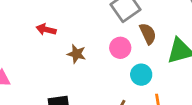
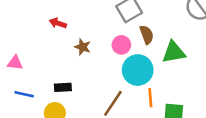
cyan circle: (141, 75) -> (138, 70), size x1.6

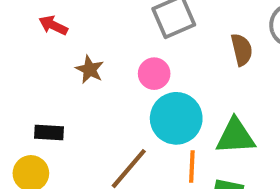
brown semicircle: (147, 35) -> (242, 50), moved
green triangle: (174, 52) -> (235, 136), moved

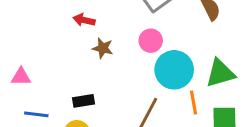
red arrow: (53, 25) -> (84, 20), moved

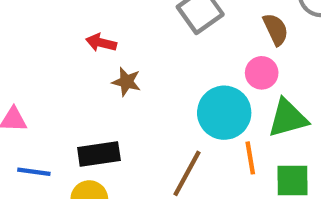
pink circle: (151, 41) -> (262, 73), moved
black rectangle: (83, 101) -> (99, 154), size x1.4

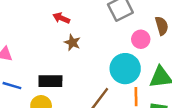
pink circle: (262, 73) -> (141, 39), moved

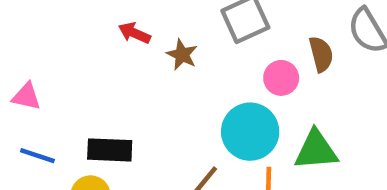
brown star: (72, 42) -> (182, 55), moved

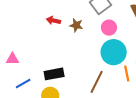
pink circle: (281, 78) -> (109, 28), moved
blue line: (37, 156) -> (23, 84), turned -35

